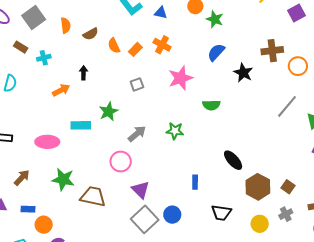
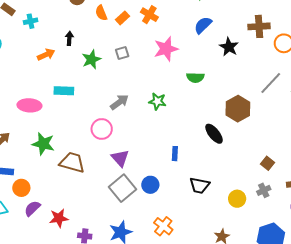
green star: (109, 111) -> (91, 59), moved
brown hexagon: (258, 187) -> (238, 109), moved

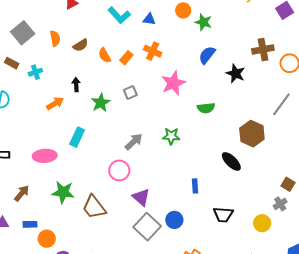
cyan rectangle: (64, 91) -> (77, 137), turned -60
brown trapezoid: (72, 162) -> (94, 207), turned -136
gray cross: (264, 190) -> (280, 204), moved

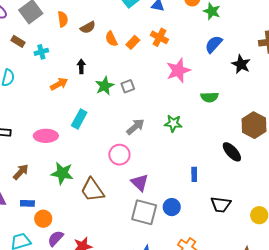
gray square: (130, 93) -> (128, 86), moved
gray square: (147, 227) -> (144, 212), turned -32

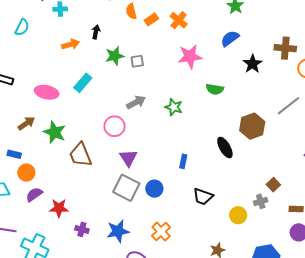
brown arrow: (21, 172) -> (26, 123), moved

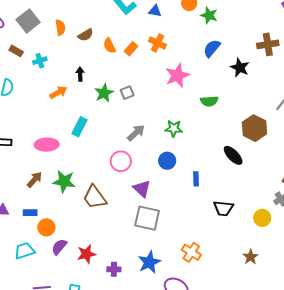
blue circle: (154, 189) -> (167, 161), moved

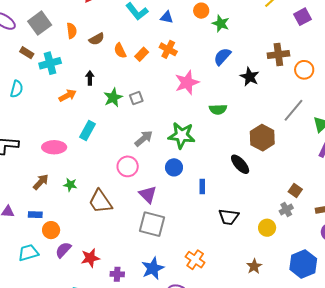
cyan cross: (40, 61) -> (50, 63), size x1.5
green star: (174, 128) -> (182, 135), size x1.5
green star: (64, 181) -> (70, 185), size x0.6

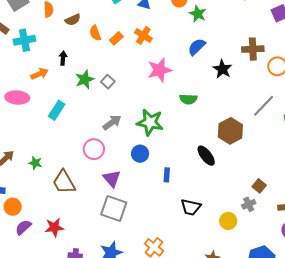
gray square: (136, 98) -> (108, 82), turned -32
pink ellipse: (54, 147) -> (17, 97), moved
red star: (90, 258) -> (54, 227), moved

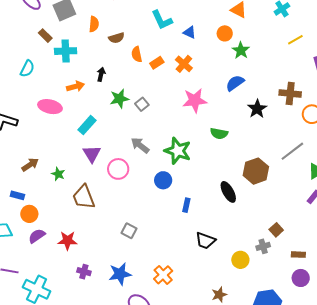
gray arrow: (112, 123) -> (140, 145), turned -114
purple triangle: (112, 179) -> (92, 154), moved
gray square: (114, 209) -> (129, 231), size x0.6

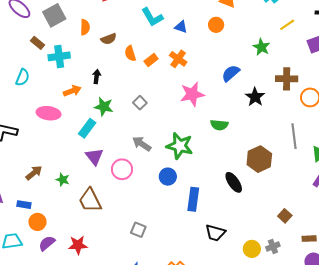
green star: (241, 50) -> (261, 47), moved
green star: (119, 99) -> (104, 107), moved, turned 30
gray line: (292, 151) -> (294, 136), turned -55
blue rectangle: (186, 205) -> (193, 199), size x1.6
gray cross: (263, 246) -> (273, 247), moved

